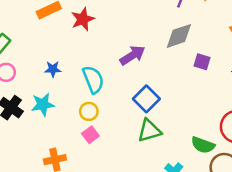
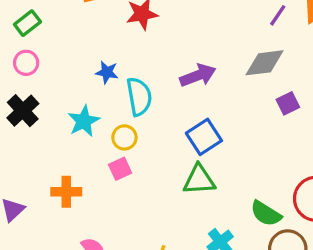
purple square: (202, 62) -> (288, 103), turned 35
blue star: (53, 69) -> (107, 72), moved
cyan star: (43, 104) -> (84, 121), moved, turned -30

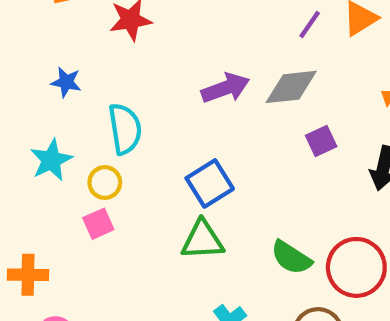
blue star: (107, 72) -> (66, 82), moved
purple arrow: (198, 75) -> (225, 88), moved
orange cross: (66, 192) -> (28, 275), moved
green semicircle: (266, 214) -> (291, 258), moved

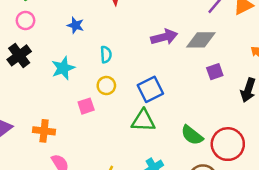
cyan semicircle: (125, 129) -> (106, 55), size x0.6
yellow circle: (105, 182) -> (106, 86), moved

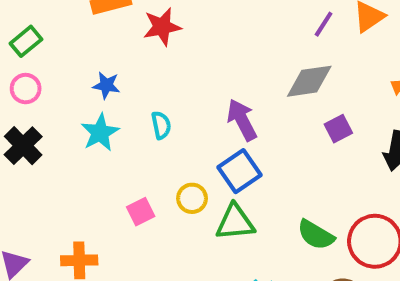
purple arrow: (164, 37) -> (242, 120), moved, turned -95
cyan star: (63, 68) -> (100, 132), moved
yellow circle: (106, 86) -> (192, 198), moved

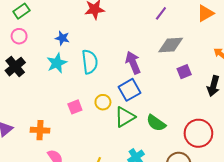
purple line: (324, 24) -> (161, 13), moved
cyan semicircle: (161, 125) -> (90, 62), size x1.6
green triangle: (235, 222) -> (125, 117), turned -30
green semicircle: (316, 235) -> (156, 123), moved

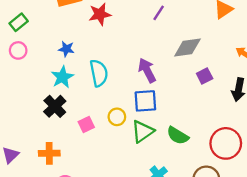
purple line: (161, 13) -> (159, 13), moved
black cross: (15, 67) -> (55, 106), moved
blue square: (129, 90) -> (145, 101), turned 30

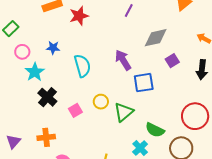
pink circle: (18, 50) -> (22, 52), moved
cyan star: (62, 77) -> (35, 72), moved
blue square: (145, 101) -> (144, 83), moved
green semicircle: (178, 136) -> (155, 130), moved

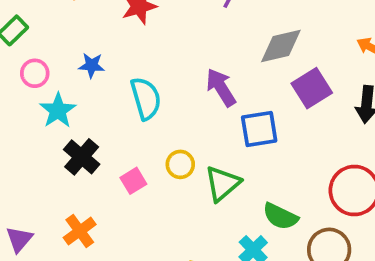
purple square: (172, 61) -> (312, 88), size x1.5
orange cross: (46, 137) -> (80, 231), turned -30

